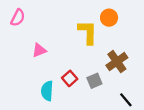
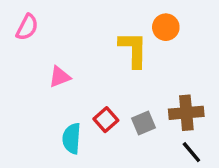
brown cross: (117, 62) -> (186, 113), moved, turned 30

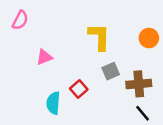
orange circle: (166, 27) -> (149, 38), moved
gray square: (144, 123) -> (111, 71), moved

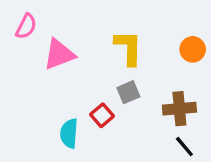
pink triangle: (44, 57) -> (59, 54), moved, size x1.5
gray square: (111, 71) -> (128, 92), moved

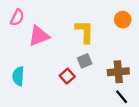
orange circle: (193, 49) -> (123, 20), moved
cyan semicircle: (69, 133) -> (18, 76), moved

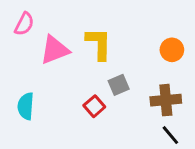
orange circle: (123, 20) -> (172, 50), moved
yellow L-shape: (85, 32) -> (99, 44), moved

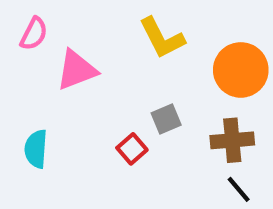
yellow L-shape: (99, 44) -> (162, 38), moved, turned 152
orange circle: (172, 50) -> (241, 70), size x1.6

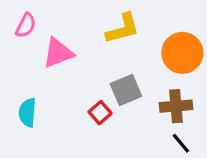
yellow L-shape: (162, 38) -> (123, 29), turned -78
gray square: (166, 119) -> (126, 90), size x1.4

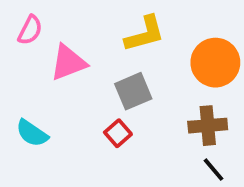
gray square: (126, 90) -> (133, 91), moved
cyan semicircle: (27, 113) -> (32, 133), turned -60

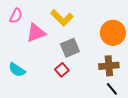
yellow L-shape: (145, 34) -> (62, 18), moved, turned 60

